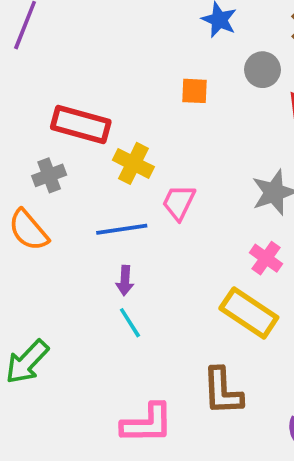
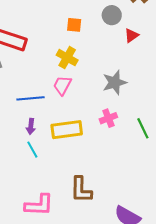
yellow cross: (133, 163) -> (67, 58), moved
pink cross: (266, 258) -> (108, 118), turned 30
yellow rectangle: (249, 313) -> (67, 130), moved, turned -44

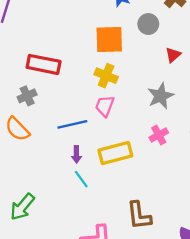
orange square: (74, 25) -> (109, 40), size x1.8
red triangle: (132, 35) -> (173, 55), moved

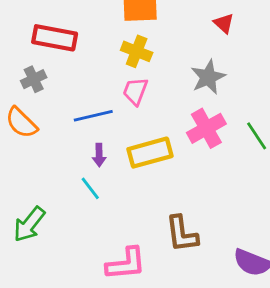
red triangle: (173, 55) -> (224, 23), turned -35
pink cross: (159, 135) -> (206, 128), size x1.5
cyan line: (81, 179) -> (90, 188), moved

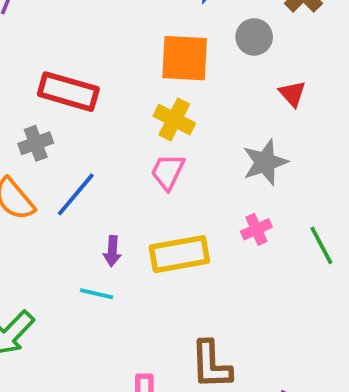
blue line: (93, 116) -> (76, 194), moved, turned -42
pink cross: (206, 128) -> (256, 229), size x0.6
cyan line: (90, 188) -> (97, 294), turned -45

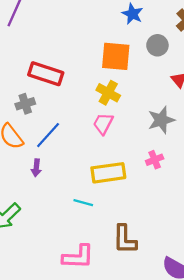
purple arrow: (112, 251) -> (36, 168), moved
cyan line: (97, 294) -> (83, 203), moved

